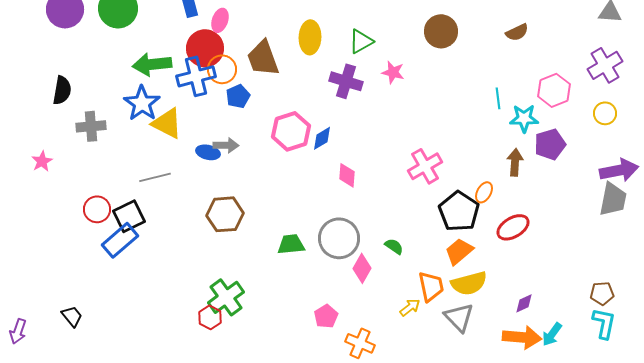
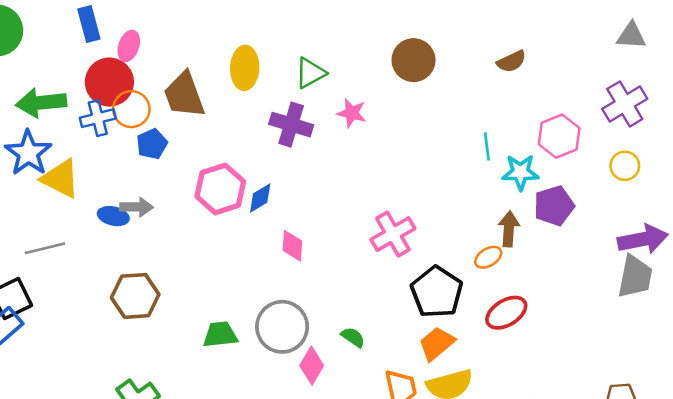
blue cross: (196, 76) -> (98, 118), size x0.7
orange ellipse: (484, 192) -> (488, 257), moved, turned 30

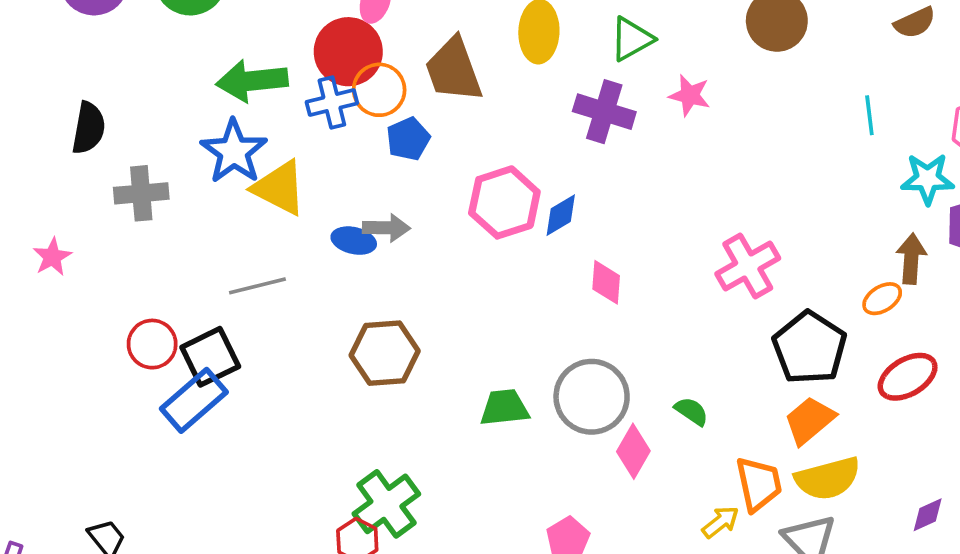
cyan line: (487, 146) -> (869, 115), moved

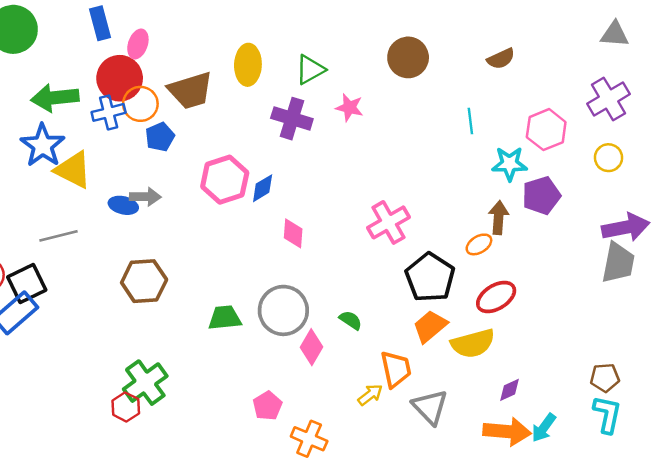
brown trapezoid: (454, 70) -> (191, 90), turned -87
yellow semicircle: (828, 478) -> (473, 343), moved

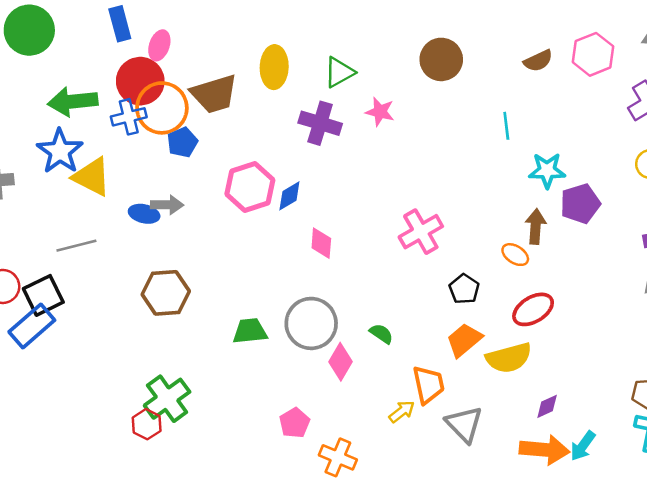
orange circle: (140, 104) -> (162, 108), size x1.4
pink hexagon: (546, 130) -> (593, 54), moved
orange ellipse: (479, 244) -> (515, 255), turned 65
black pentagon: (430, 277) -> (464, 289), size x0.6

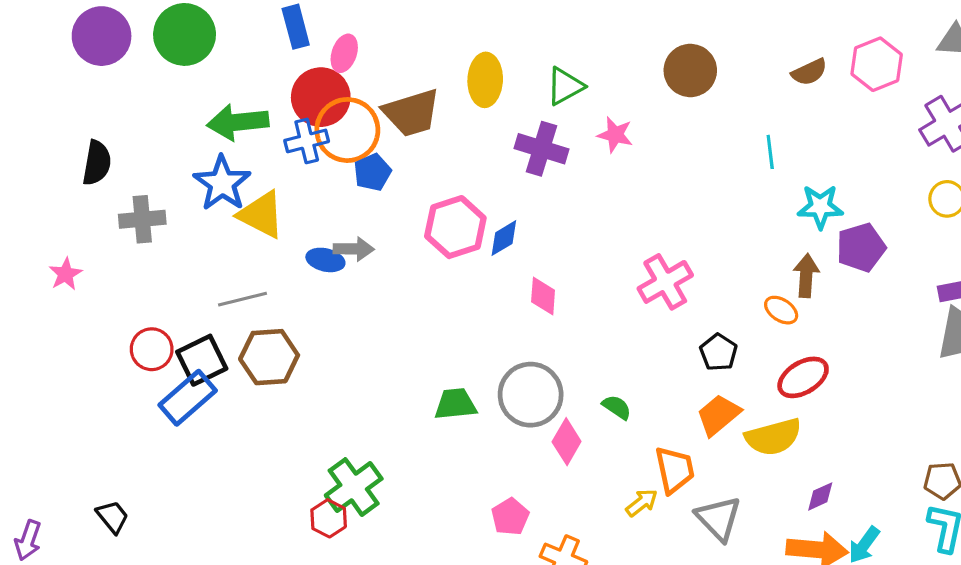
brown hexagon: (166, 293) -> (269, 357), moved

